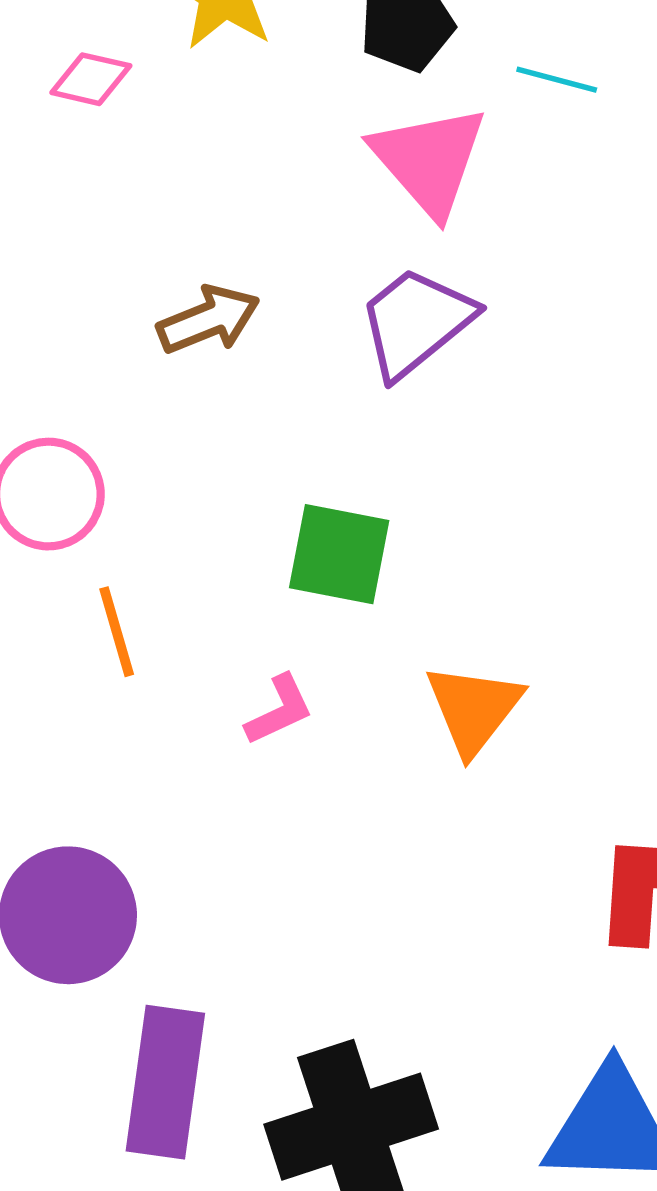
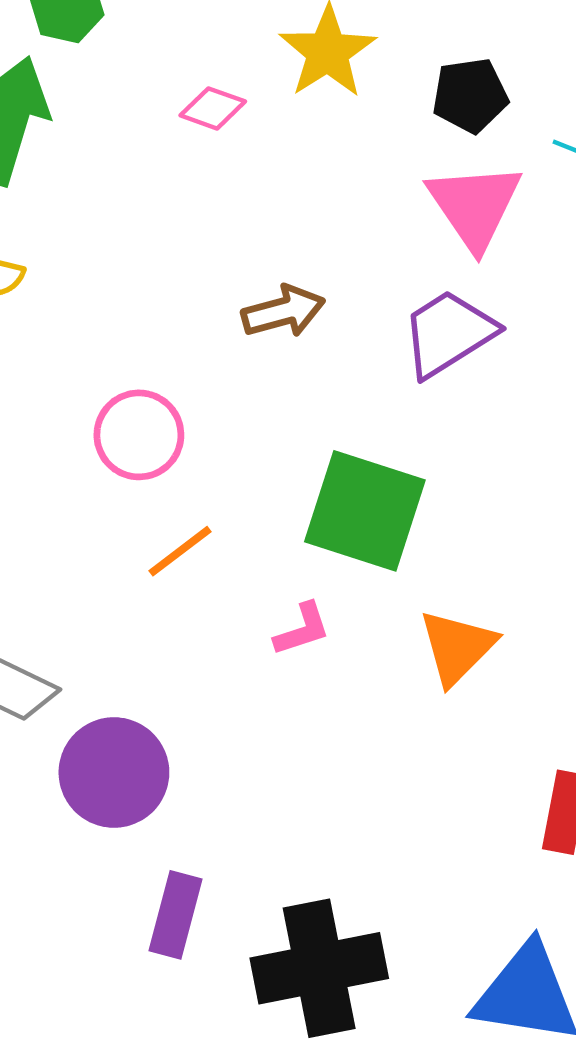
green square: (339, 554) -> (365, 511), size x1.4
orange line: (117, 632) -> (180, 551), turned 62
purple rectangle: (165, 1082) -> (176, 915), size x0.7

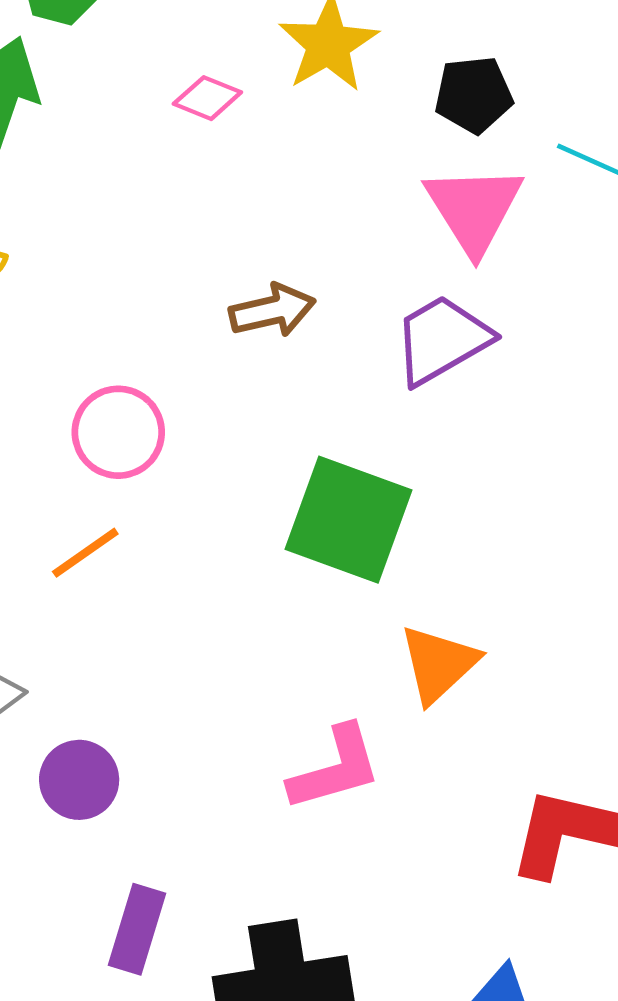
orange line: (180, 551) -> (85, 553), moved
pink L-shape: (302, 629) -> (335, 768), moved, size x1.6
purple circle: (114, 773) -> (79, 780), size x0.7

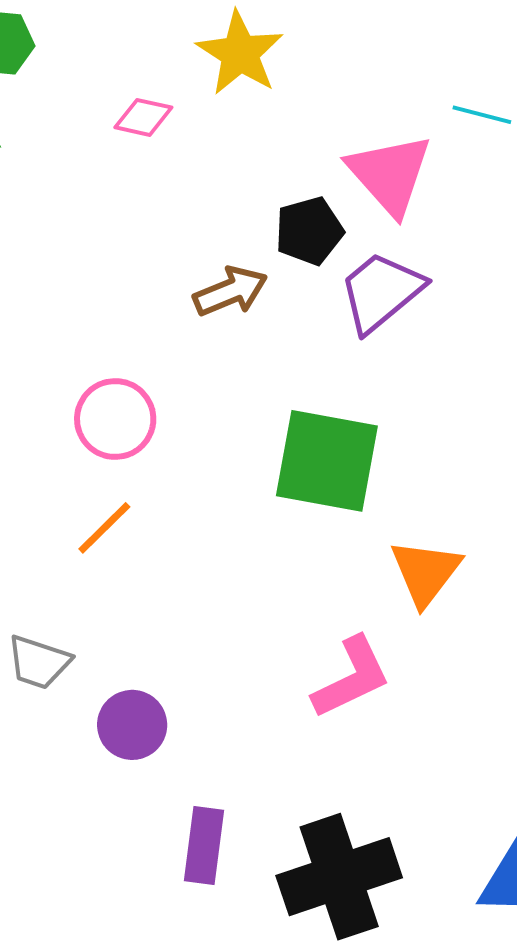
black pentagon: (474, 95) -> (309, 231), moved

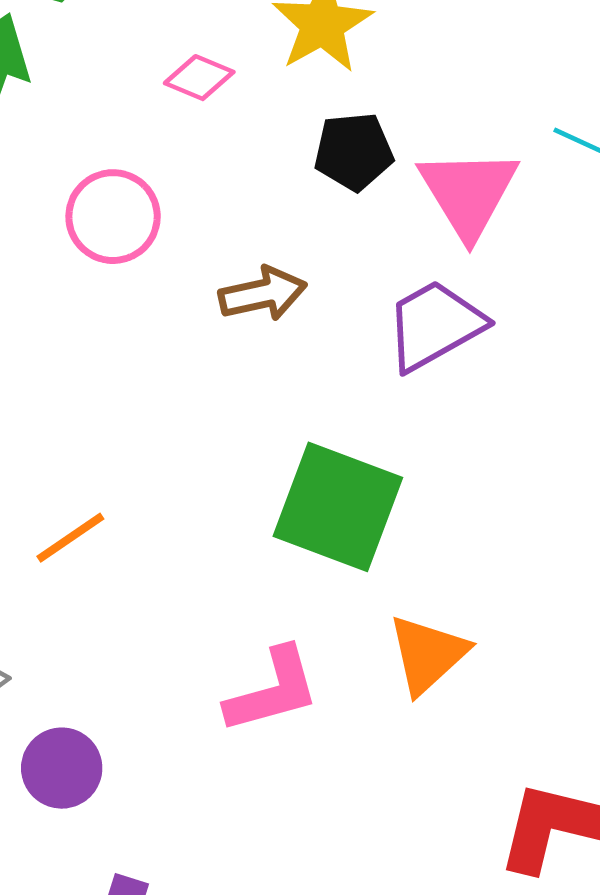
black pentagon: (309, 231) -> (354, 151), moved
pink circle: (115, 419) -> (113, 217), moved
pink L-shape: (352, 678) -> (272, 690), moved

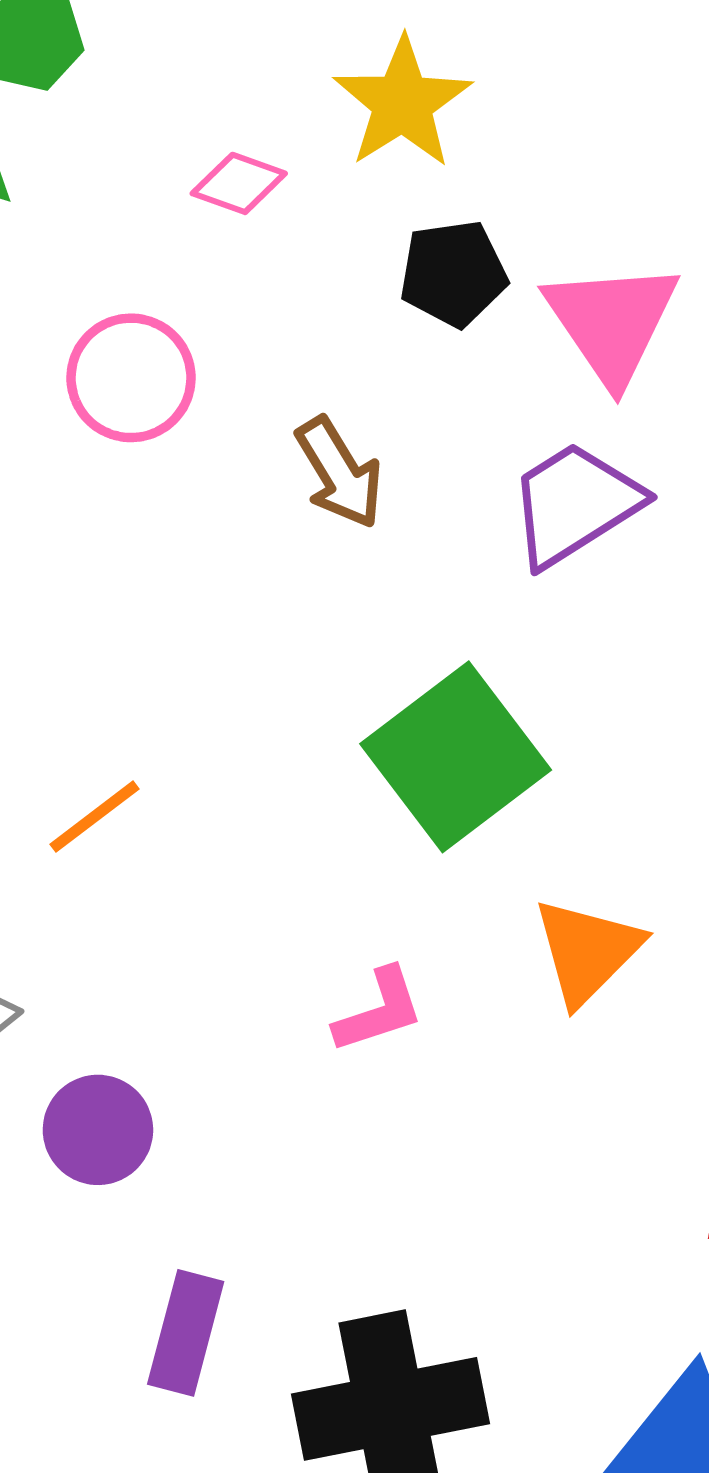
brown arrow: (263, 294) -> (339, 473), turned 74
green square: (338, 507) -> (456, 757), turned 35
pink L-shape: (272, 690) -> (379, 1011), size x0.7

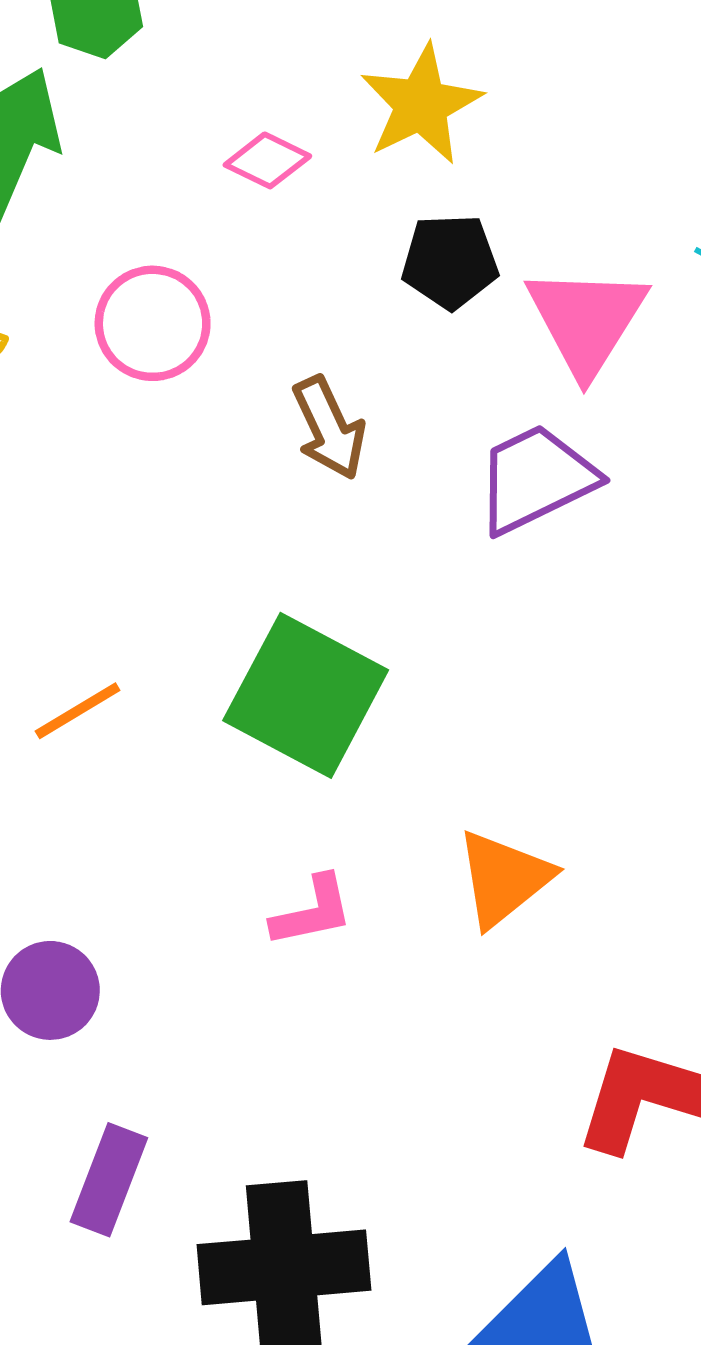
green square: (456, 757) -> (306, 695), moved, turned -31

